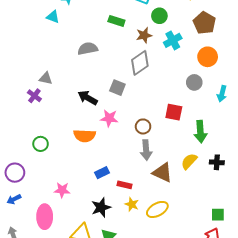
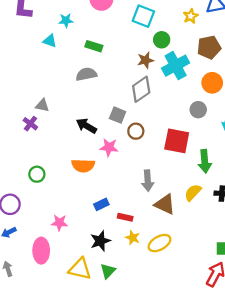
green rectangle: (116, 21) -> (94, 46), moved
brown pentagon: (205, 23) -> (209, 47), turned 30
cyan cross: (173, 40) -> (176, 66), size x1.4
red square: (174, 112) -> (177, 141), size x1.4
brown circle: (143, 126) -> (136, 131), moved

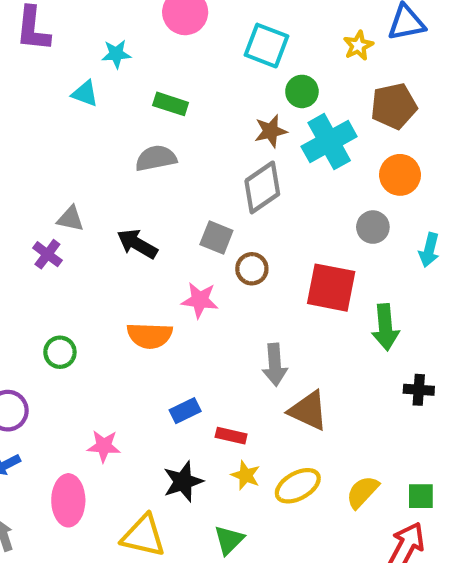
black arrow: (86, 126) -> (137, 244), moved
yellow semicircle: (193, 192) -> (362, 492), moved
green triangle: (108, 271) -> (229, 540), moved

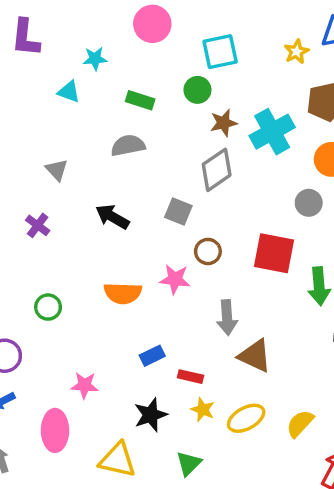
cyan square: (266, 46) -> (220, 52), turned -33
green circle: (302, 91) -> (197, 90), moved
gray triangle: (70, 219) -> (57, 170), moved, turned 35
brown circle: (252, 269) -> (208, 251), moved
pink star: (200, 300) -> (175, 279), moved

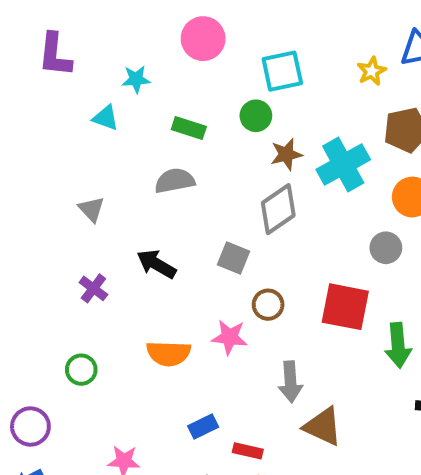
purple cross: (38, 225) -> (93, 288), moved

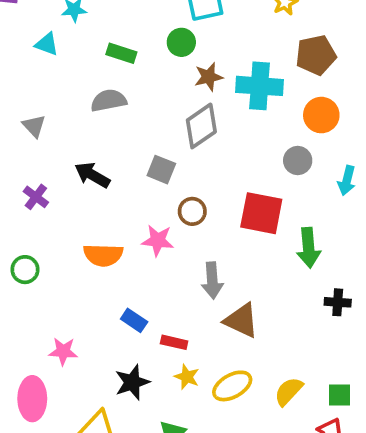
cyan cross: (343, 165) -> (259, 86), turned 33
blue rectangle: (203, 426) -> (134, 320), turned 60

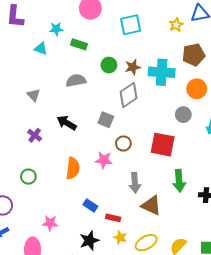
green circle: (181, 42) -> (109, 65), moved
green rectangle: (121, 53) -> (79, 44), moved
green arrow: (309, 248) -> (179, 181), moved
orange semicircle: (103, 255) -> (73, 168), turned -85

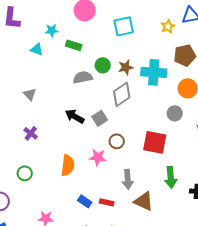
gray semicircle: (76, 81) -> (83, 77), moved
gray square: (106, 120) -> (100, 118), turned 35
black arrow: (67, 123) -> (75, 116), moved
red rectangle: (113, 218) -> (107, 202), moved

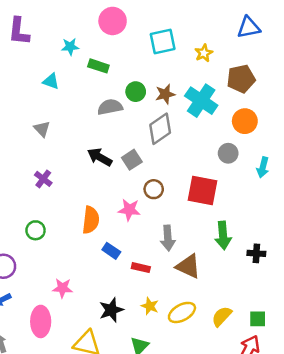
yellow star: (168, 26) -> (204, 53), moved
cyan triangle: (37, 49) -> (51, 81), moved
cyan cross: (154, 72) -> (201, 101), turned 30
blue rectangle: (85, 201) -> (111, 251), moved

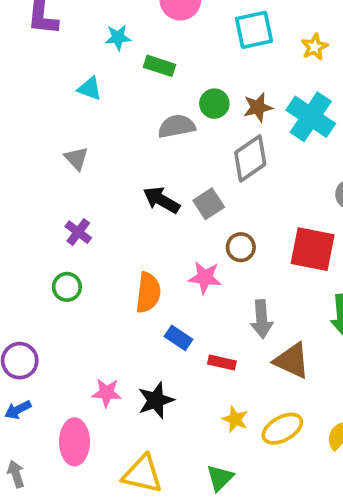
green circle: (36, 230) -> (67, 287), moved
black star: (111, 310) -> (156, 400), moved

